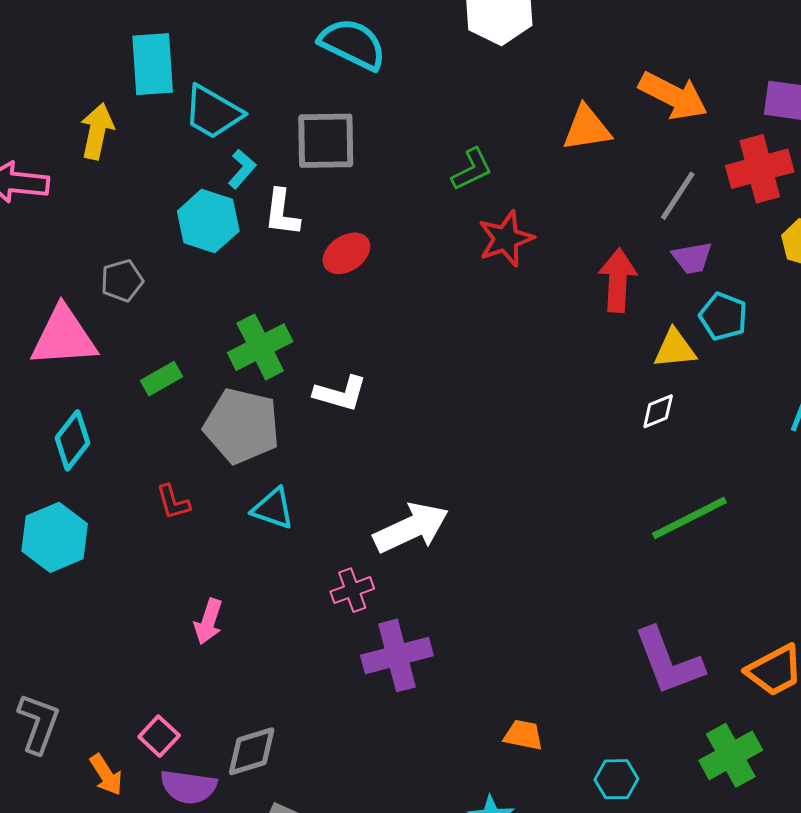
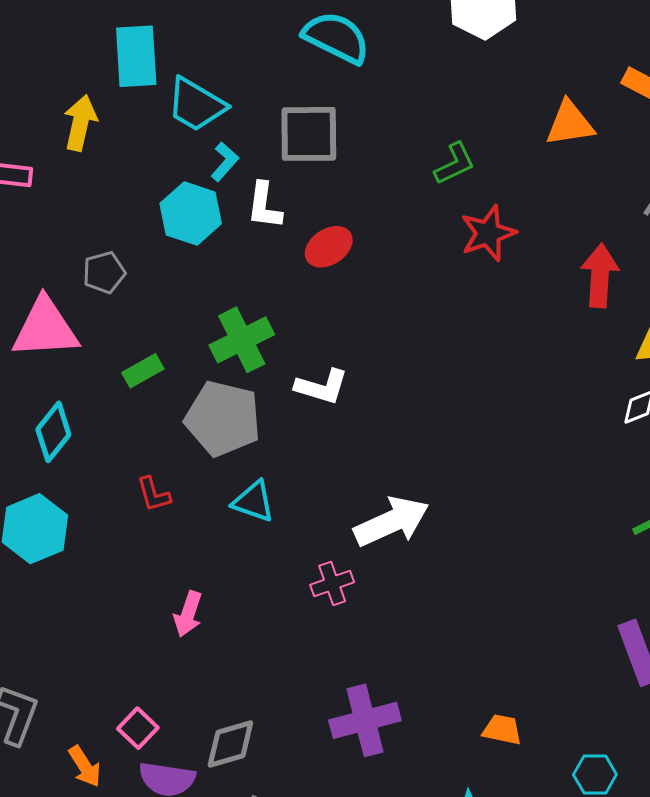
purple cross: (397, 655) -> (365, 720), moved

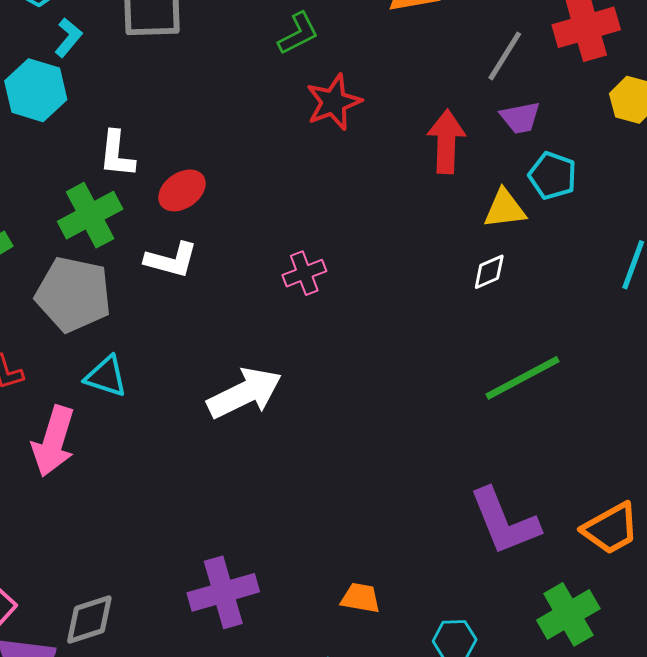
white L-shape: (264, 206) -> (117, 154), moved
red ellipse: (329, 247) -> (182, 190), moved
pink cross: (332, 584) -> (304, 273), moved
pink arrow: (188, 614) -> (54, 441), moved, size x1.5

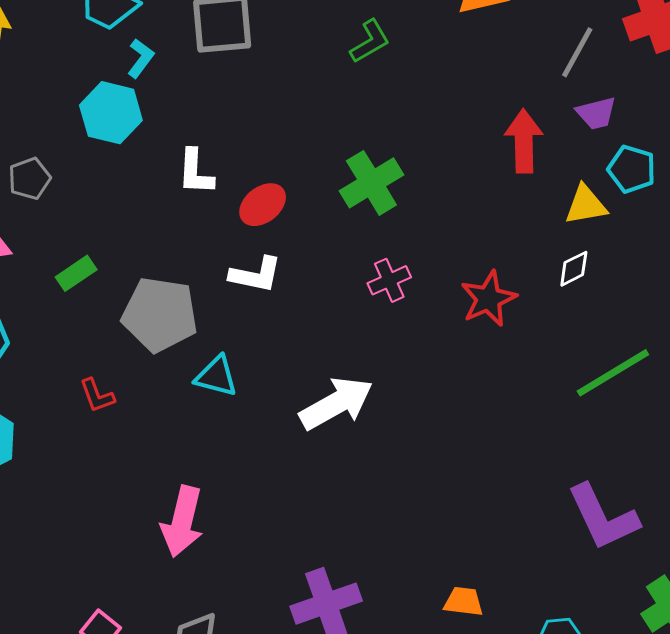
red star: (334, 102) -> (489, 299), moved
green cross: (90, 215) -> (371, 183), moved
cyan triangle: (106, 376) -> (216, 376), moved
pink arrow: (54, 441) -> (182, 522), moved

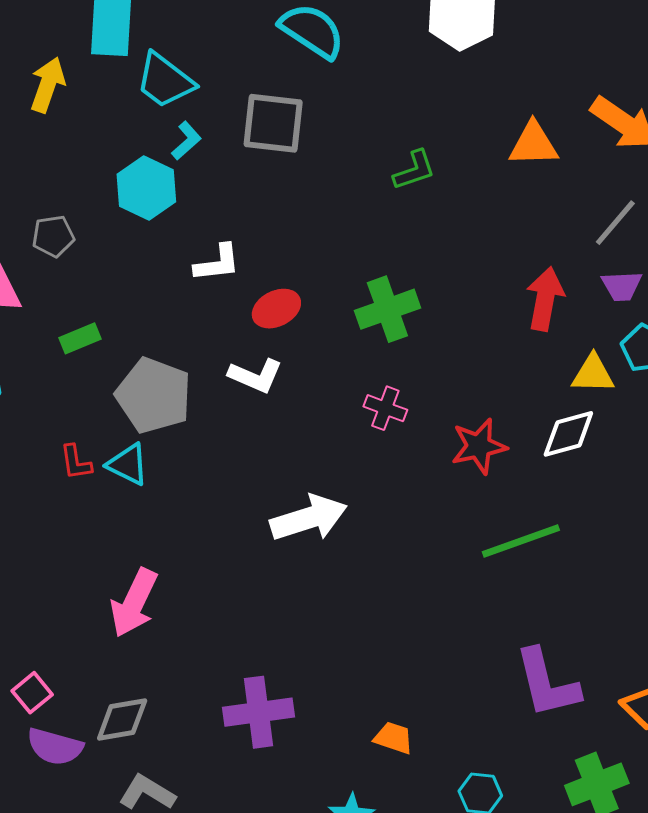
white L-shape: (195, 172) -> (217, 263), turned -111
white diamond: (574, 269) -> (568, 434), size x1.5
pink cross: (389, 280) -> (385, 408), turned 33
green line: (613, 373) -> (521, 541), moved
cyan triangle: (216, 376) -> (128, 464), moved

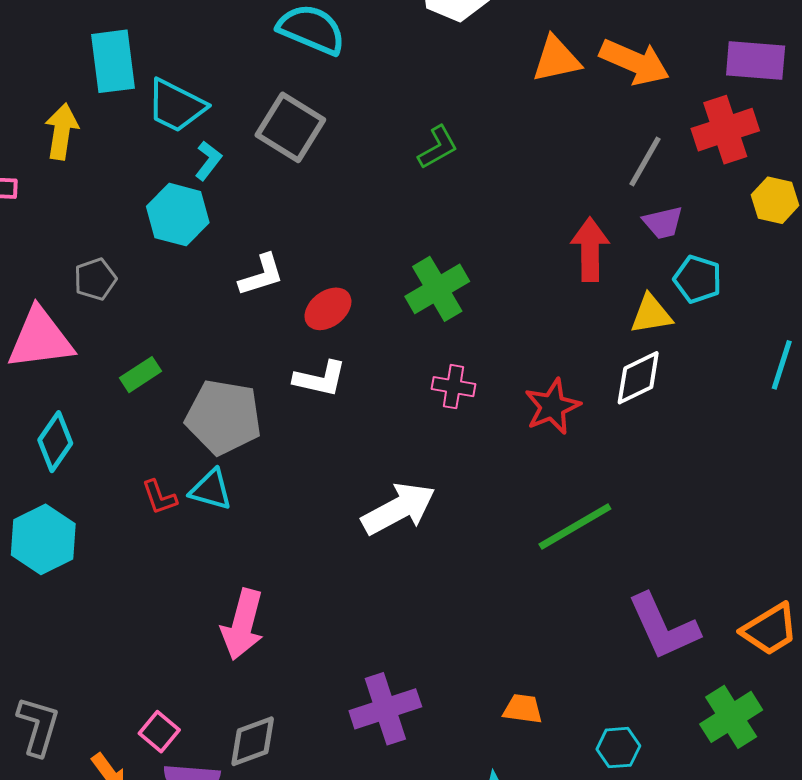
gray square: (273, 123) -> (290, 127), turned 36
orange triangle: (534, 144) -> (556, 59), moved
green line: (521, 541) -> (575, 526), moved

